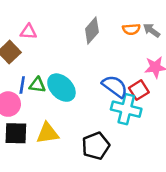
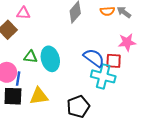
blue line: (22, 85) -> (18, 79), moved
cyan ellipse: (61, 88) -> (50, 59), turned 30
red square: (139, 90) -> (114, 61), turned 35

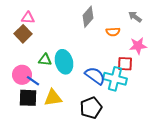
orange semicircle: (107, 11) -> (113, 32), moved
pink triangle: (23, 13) -> (28, 18), moved
blue semicircle: (94, 58) -> (95, 76), moved
blue line: (18, 79) -> (33, 81), turned -64

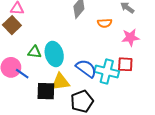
red square: (125, 64) -> (125, 64), moved
black square: (28, 98) -> (46, 91), moved
yellow triangle: (53, 98) -> (60, 82), moved

